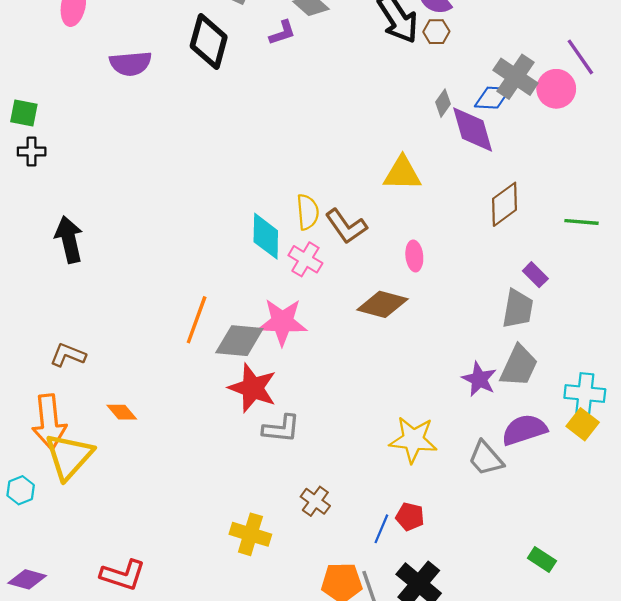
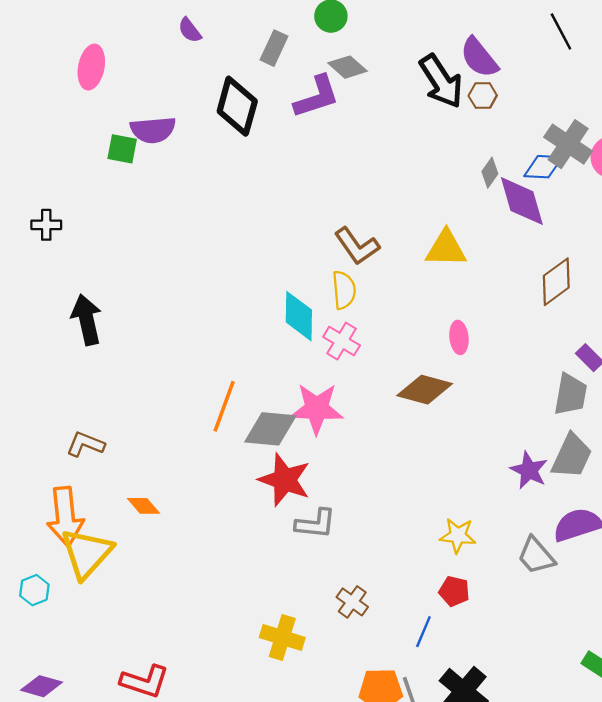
purple L-shape: (282, 33) -> (317, 97), size x1.6
green square: (24, 113) -> (122, 149), moved
brown L-shape: (346, 226) -> (357, 246), moved
yellow star: (413, 440) -> (458, 536), size x0.7
red pentagon: (410, 517) -> (454, 591), moved

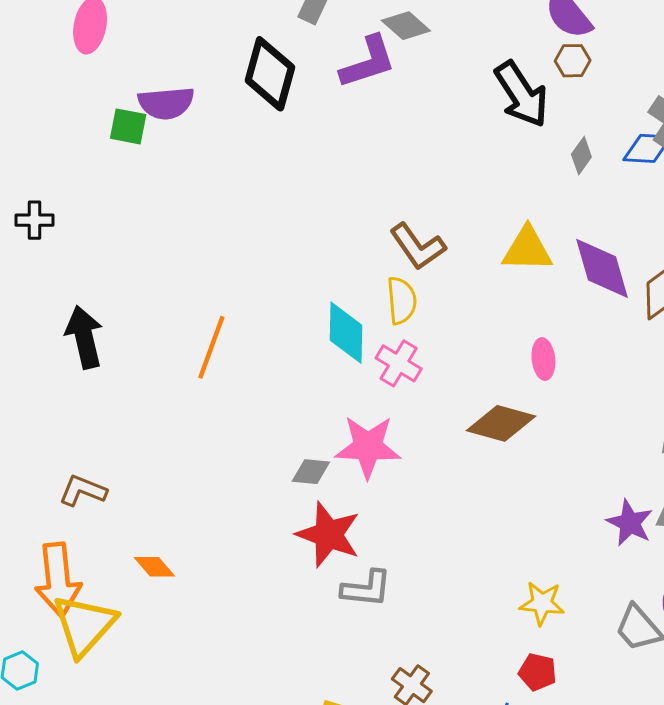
black arrow: (441, 81) -> (521, 94), moved
purple diamond: (522, 201) -> (602, 268), moved
orange line: (224, 406) -> (211, 347), moved
gray diamond: (270, 429) -> (311, 472), size x0.6

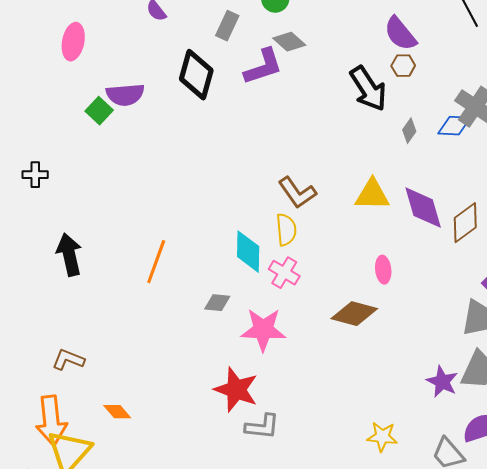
green square: (128, 126) -> (99, 111), turned 32
gray diamond: (311, 472) -> (217, 303), moved

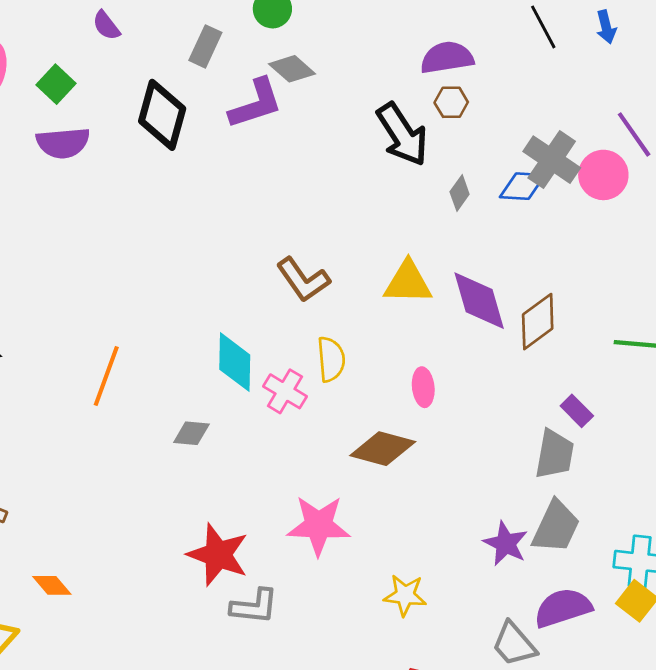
purple semicircle: (400, 34) -> (447, 58), turned 120
green square: (99, 111) -> (56, 84), moved
yellow semicircle: (286, 230) -> (331, 359), moved
pink star: (263, 330) -> (319, 525), moved
yellow star: (382, 437) -> (405, 595), moved

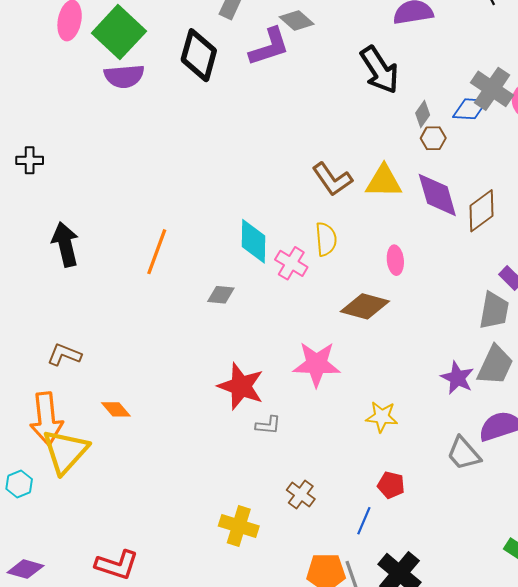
green square: (56, 84) -> (119, 32), size x1.8
brown hexagon: (451, 102) -> (433, 138), moved
brown L-shape: (303, 280) -> (332, 179), moved
gray L-shape: (254, 606) -> (268, 425), size x0.7

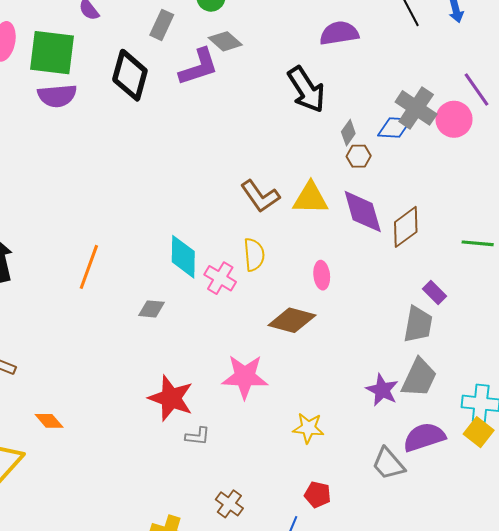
green square: (119, 32) -> (52, 53), turned -36

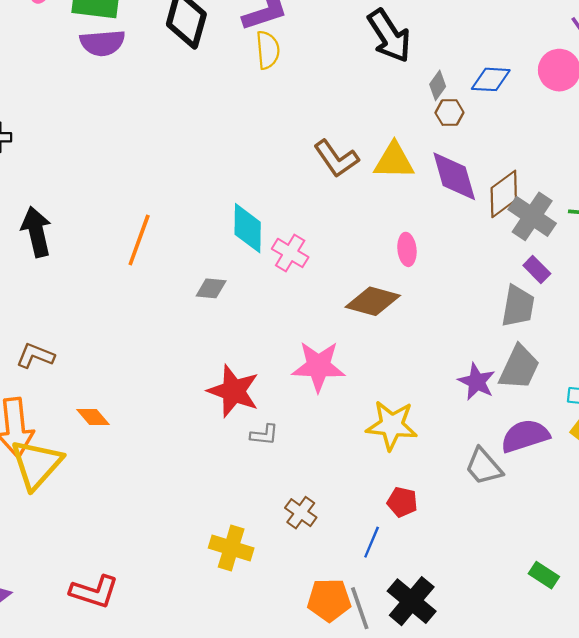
gray cross: (416, 108) -> (532, 216), moved
yellow semicircle: (254, 255) -> (268, 50), moved
yellow star: (308, 428) -> (392, 425), size x1.4

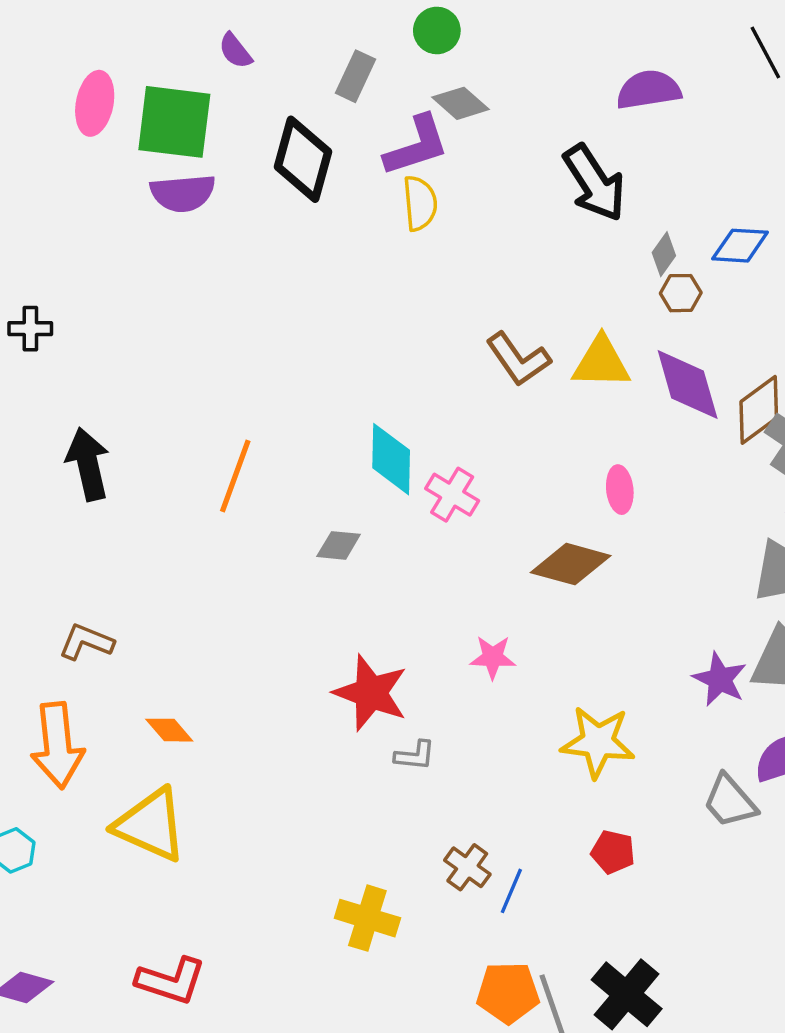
pink star: (318, 366) -> (493, 657), size x0.6
yellow triangle: (36, 464) -> (151, 825), moved, turned -48
blue line: (372, 542) -> (511, 891), moved

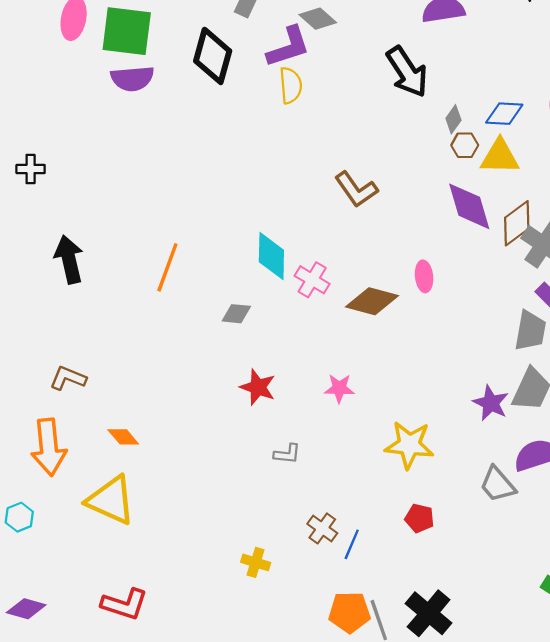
yellow triangle: (601, 362) -> (500, 157), moved
brown diamond: (571, 564) -> (372, 301), moved
red star: (371, 693) -> (258, 387), moved, size x0.7
yellow cross: (367, 918) -> (256, 562), size x0.7

